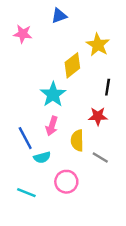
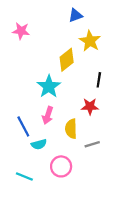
blue triangle: (59, 16) -> (75, 15), moved
gray line: (100, 157) -> (92, 144), turned -48

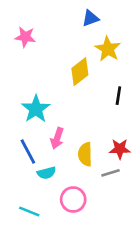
cyan star: (49, 86) -> (36, 109), moved
red star: (90, 106) -> (120, 149), moved

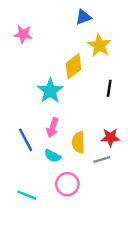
cyan star: (36, 109) -> (50, 91), moved
cyan semicircle: (47, 173) -> (53, 156), moved, turned 42

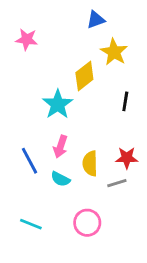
pink circle: (67, 184) -> (87, 223), moved

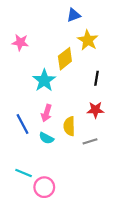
pink star: (27, 39) -> (20, 42), moved
red star: (127, 158) -> (95, 110), moved
pink circle: (87, 223) -> (44, 187), moved

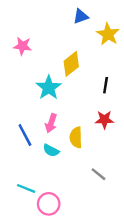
yellow star: (88, 40) -> (108, 34), moved
gray line: (90, 141) -> (98, 174), moved, turned 56

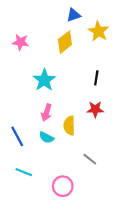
yellow diamond: (71, 64) -> (65, 42), moved
blue line: (25, 135) -> (17, 136), moved
pink circle: (49, 204) -> (63, 186), moved

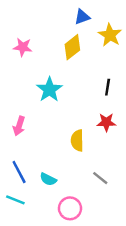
pink arrow: (46, 113) -> (19, 126), moved
blue line: (17, 136) -> (19, 172), moved
cyan semicircle: (46, 137) -> (48, 179), moved
cyan line: (24, 172) -> (15, 200), moved

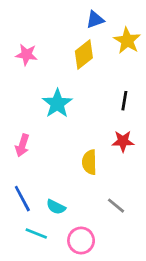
cyan line: (15, 200) -> (36, 234), moved

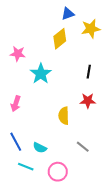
yellow star: (127, 41) -> (91, 29), turned 30
pink star: (27, 55) -> (18, 54), moved

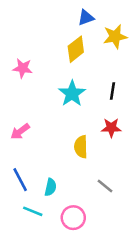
cyan star: (41, 74) -> (72, 94), moved
pink arrow: (16, 104) -> (20, 132), turned 35
cyan semicircle: (40, 148) -> (50, 187), turned -104

